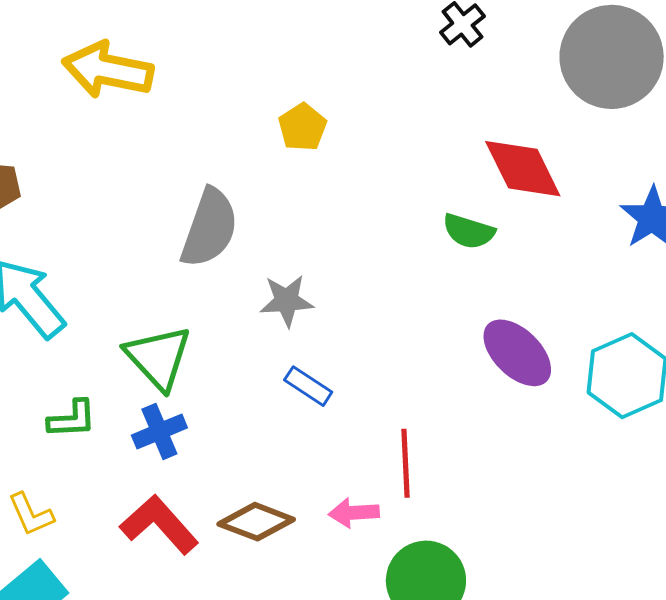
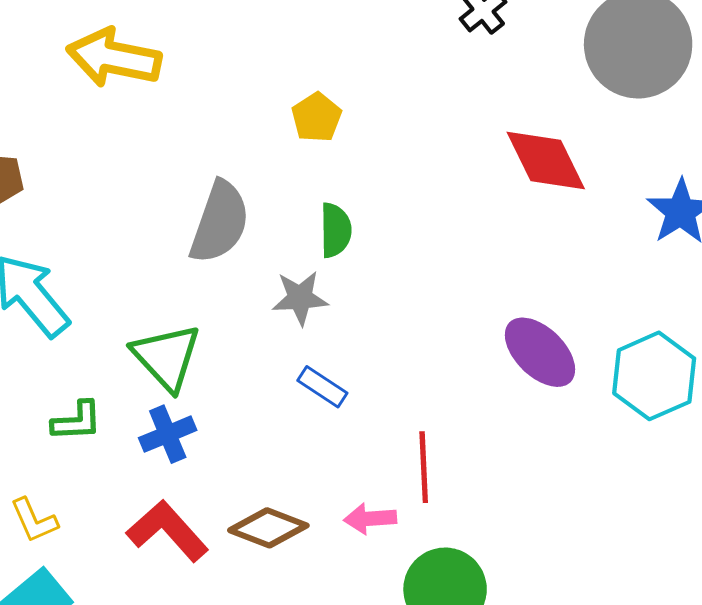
green semicircle: (469, 231) -> (335, 230), moved, turned -108

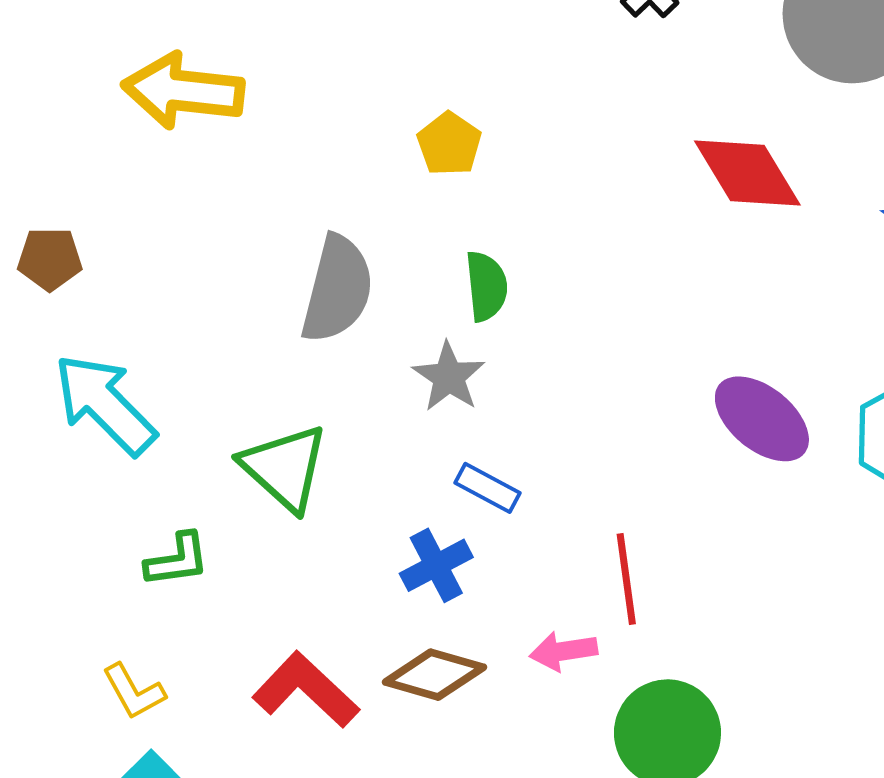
gray star: (300, 298) -> (449, 377), turned -30
blue cross: (168, 434) -> (436, 565), moved

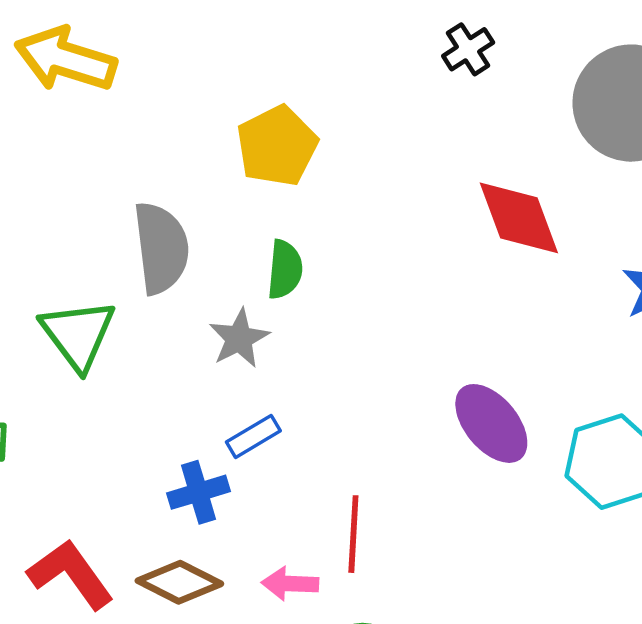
yellow pentagon: (449, 144) -> (277, 146), size x1.5
gray semicircle: (337, 289) -> (161, 248), turned -32
green triangle: (285, 468) -> (78, 334), moved
blue rectangle: (488, 488) -> (253, 436), turned -70

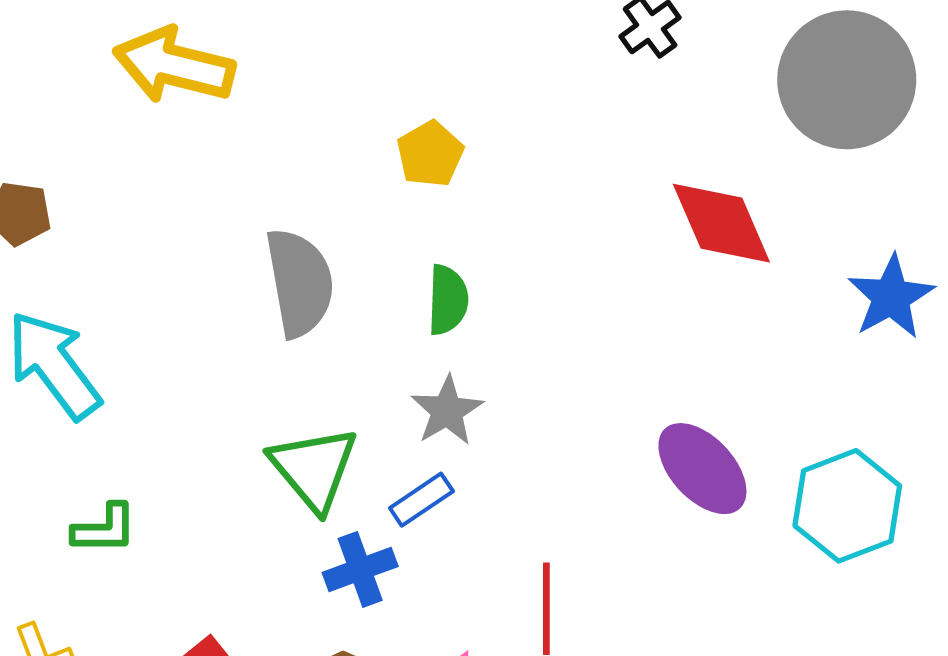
yellow pentagon: (277, 146) -> (430, 154), size x0.7
green triangle: (78, 334) -> (314, 468), moved
gray star: (239, 338) -> (447, 411), moved

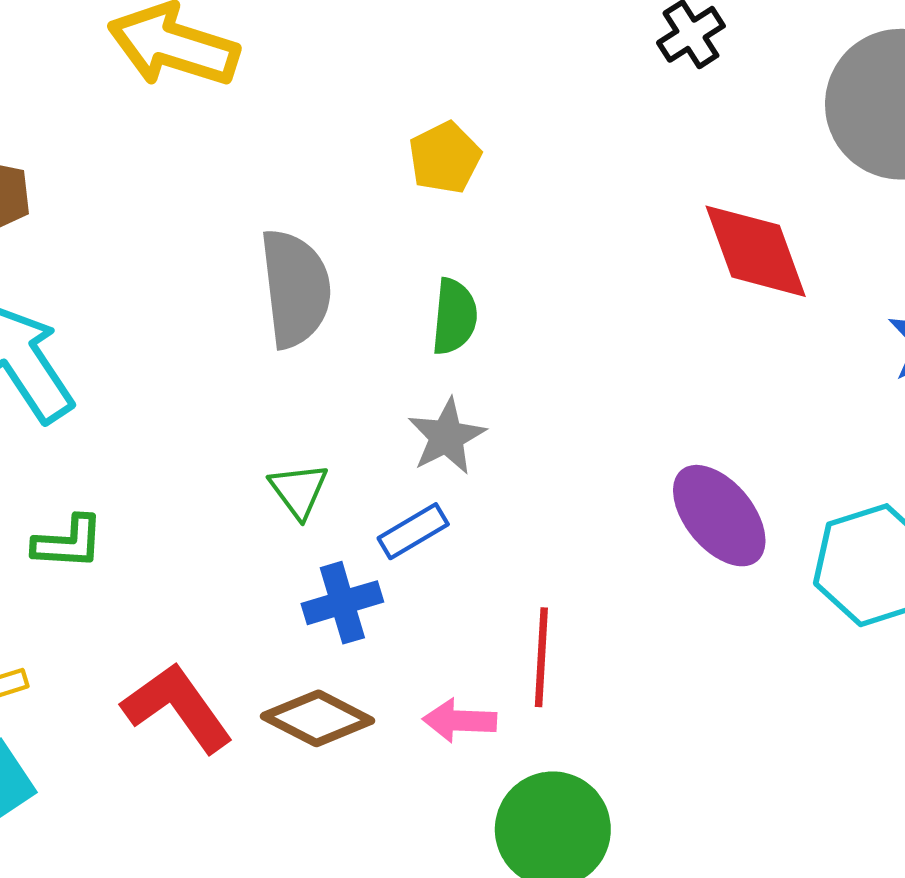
green triangle: (314, 468) -> (299, 490), size x0.6

